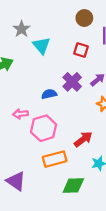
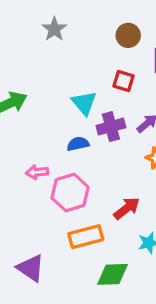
gray star: (22, 29) -> (54, 29), moved
cyan triangle: (41, 46) -> (84, 103), moved
purple cross: (72, 82) -> (111, 127), turned 30

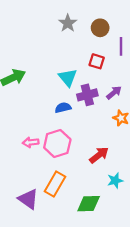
gray star: (54, 29) -> (68, 23), moved
pink arrow: (37, 172) -> (31, 142), moved
orange rectangle: (86, 237) -> (55, 184), moved, turned -45

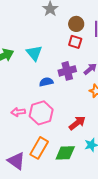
brown circle: (100, 28) -> (76, 24), moved
cyan triangle: (68, 78) -> (34, 53), moved
green diamond: (89, 204) -> (65, 153), moved

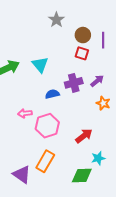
pink arrow: (18, 112) -> (25, 113), moved
green diamond: (65, 153) -> (82, 175), moved

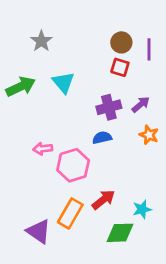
gray star: (56, 20) -> (41, 41), moved
blue semicircle: (52, 94) -> (102, 138), moved
red arrow: (84, 136) -> (103, 200), moved

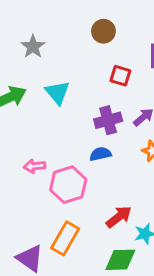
brown circle: (121, 42) -> (103, 31), moved
red arrow: (103, 200) -> (119, 217), moved

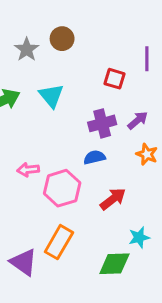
brown circle: (103, 31) -> (62, 39), moved
red arrow: (119, 217) -> (113, 199), moved

